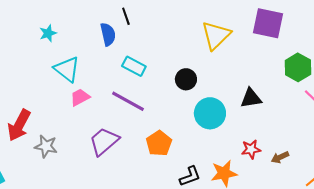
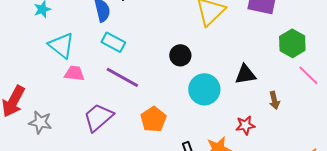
cyan rectangle: (134, 66) -> (113, 42), moved
pink trapezoid: (80, 97) -> (74, 73), turned 35
brown arrow: (280, 157) -> (274, 100), moved, turned -78

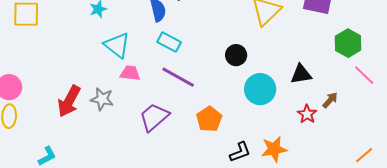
brown arrow: (274, 100) -> (330, 100), turned -126
gray star: (40, 122) -> (102, 99), moved
red star: (245, 125) -> (307, 114), moved, turned -30

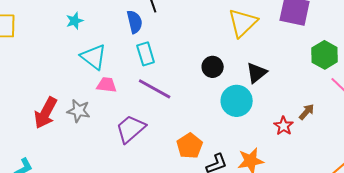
cyan rectangle: (169, 42) -> (146, 54), turned 45
black triangle: (301, 74) -> (257, 73), moved, turned -30
orange pentagon: (209, 119) -> (190, 146), moved

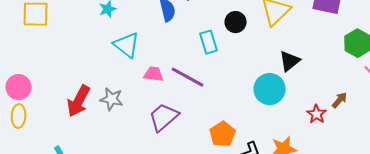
cyan rectangle: (146, 54) -> (209, 42), moved
black circle: (213, 67) -> (236, 22), moved
pink trapezoid: (107, 85) -> (154, 74), moved

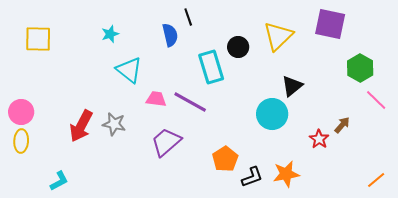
cyan rectangle: (209, 42) -> (211, 67), size x1.4

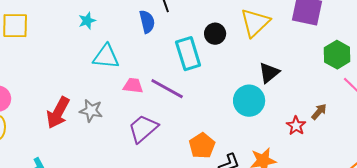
cyan triangle: (129, 70) -> (106, 57), turned -32

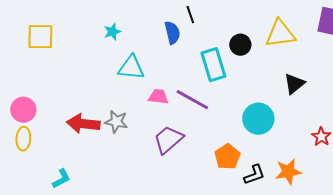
yellow triangle: (255, 23) -> (280, 34), turned 36
cyan circle: (249, 101) -> (258, 119), moved
red arrow: (58, 113) -> (83, 124), turned 68

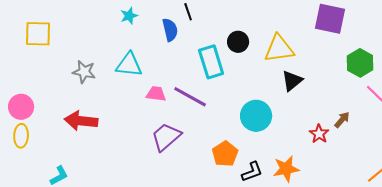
cyan star: (112, 32) -> (129, 16), moved
yellow triangle: (280, 34) -> (279, 49), moved
gray star: (116, 122) -> (84, 72), moved

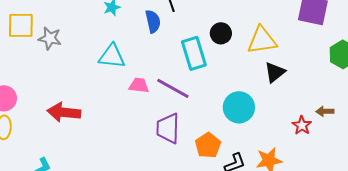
gray star: (84, 72) -> (50, 38), moved
brown arrow: (342, 120) -> (325, 111), turned -132
purple trapezoid: (166, 137) -> (168, 128), moved, turned -48

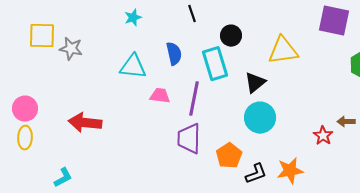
blue semicircle: (153, 21) -> (174, 54), moved
black circle: (221, 33) -> (231, 36), moved
black triangle: (275, 72) -> (255, 83), moved
purple line: (173, 88) -> (194, 99), turned 72

